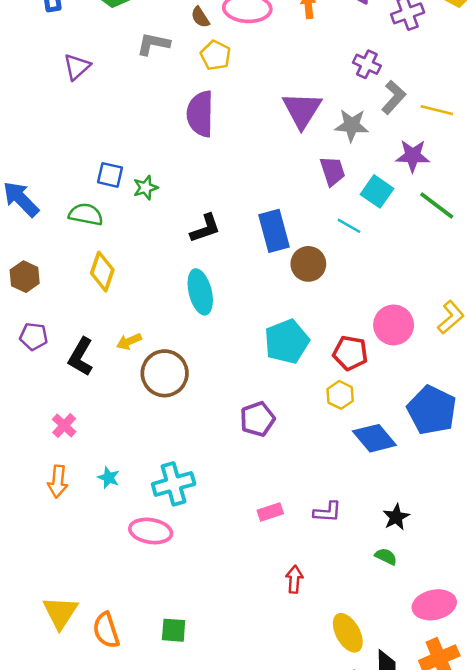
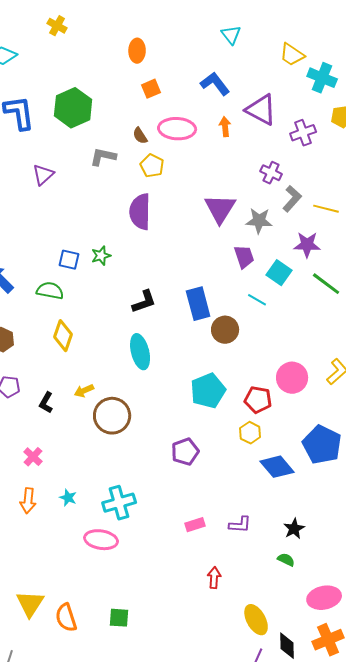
green star: (146, 188) -> (101, 256), moved
black L-shape: (81, 357) -> (46, 403), size x0.7

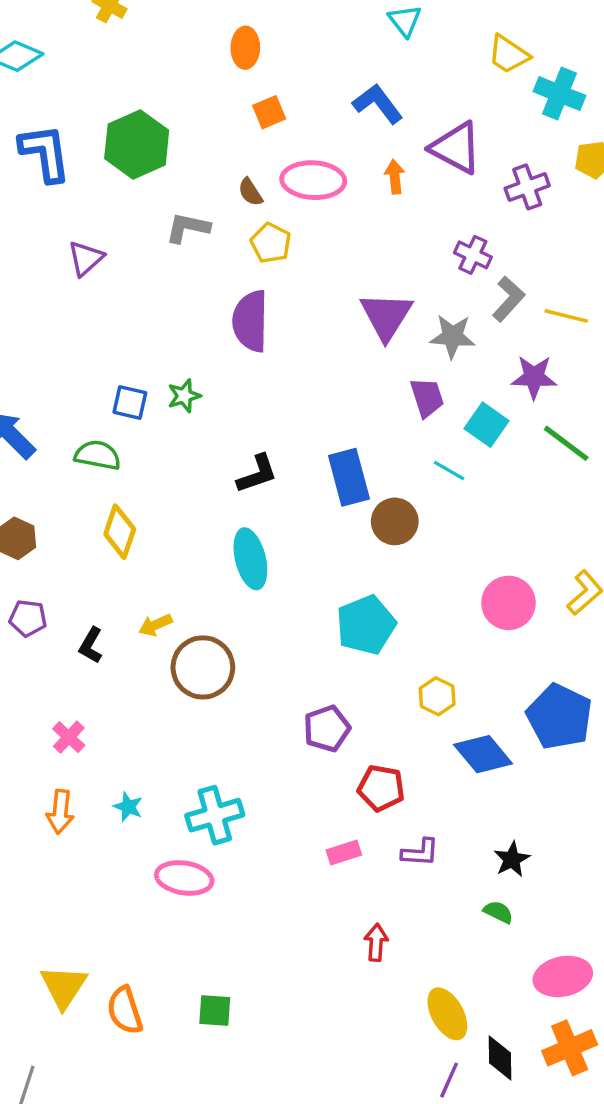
red pentagon: (258, 400) -> (381, 788), moved

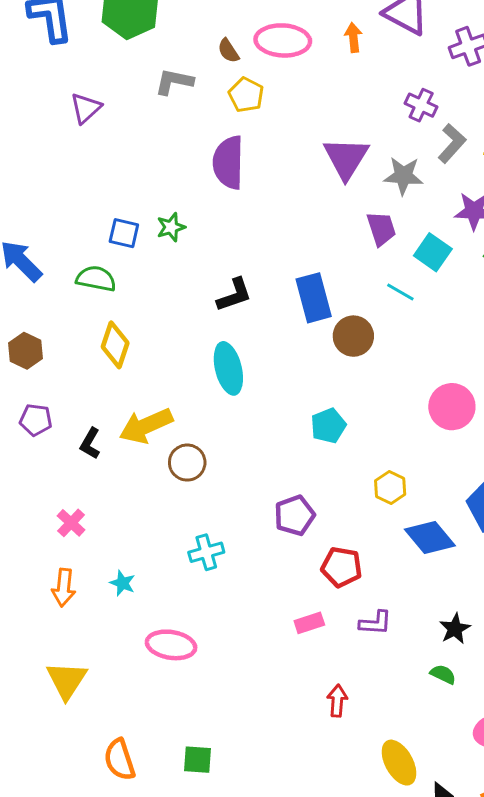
yellow arrow: (155, 625) -> (146, 426), size x1.8
cyan pentagon: (366, 625) -> (328, 426), size x0.7
brown circle: (203, 667) -> (187, 463), size x0.7
cyan cross: (215, 815) -> (206, 552), moved, size x0.7
yellow triangle: (64, 987) -> (67, 680), moved

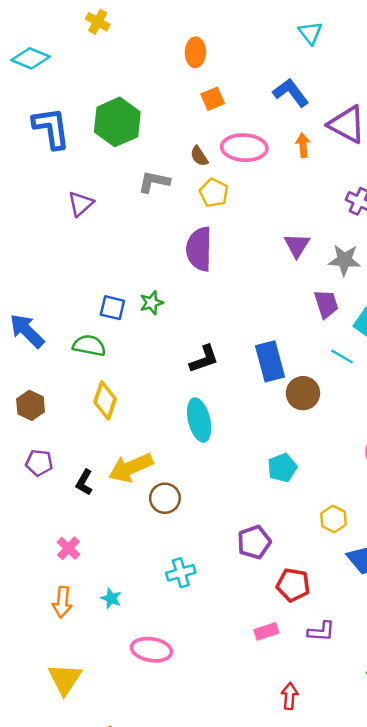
purple triangle: (346, 158) -> (297, 245), size x0.7

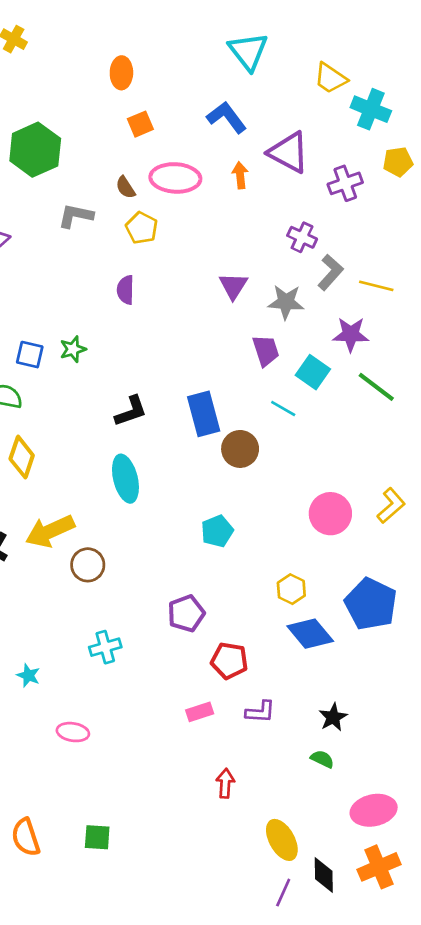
cyan triangle: (310, 33) -> (248, 51), size x1.5
purple semicircle: (199, 249) -> (125, 290), size x0.6
yellow hexagon: (334, 519) -> (291, 589), moved
pink ellipse: (151, 650) -> (73, 732), size x0.7

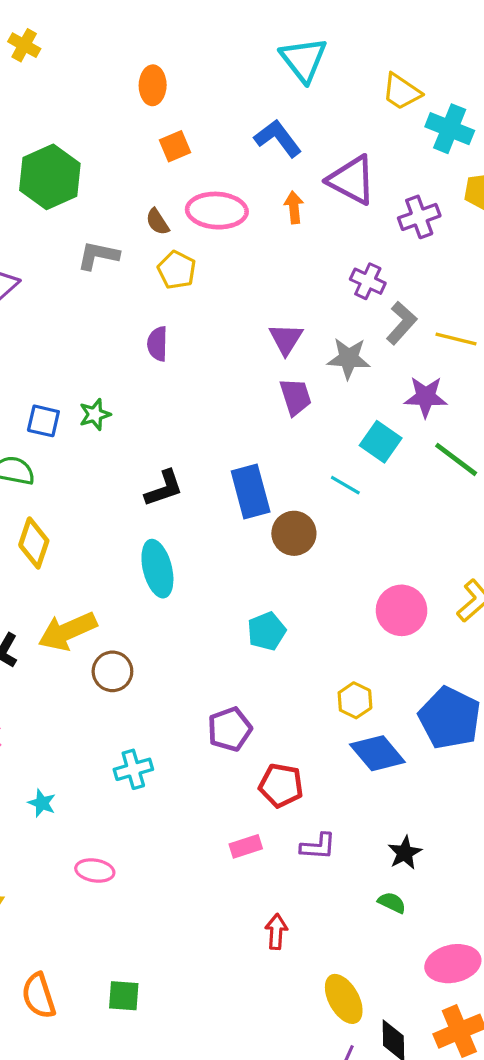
purple trapezoid: (266, 351) -> (296, 397), moved

